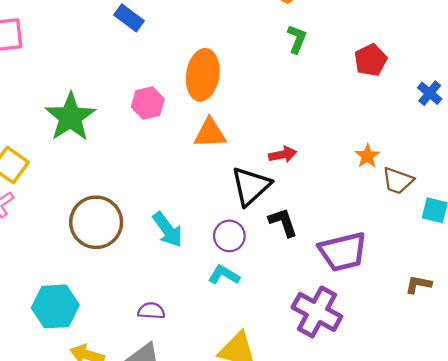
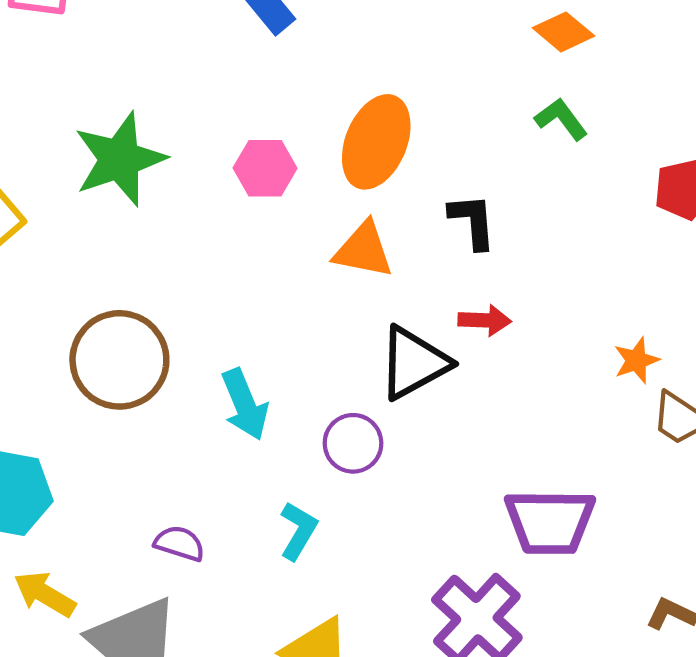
green L-shape: (297, 39) -> (561, 119), turned -72
black L-shape: (283, 222) -> (473, 221), moved
cyan L-shape: (224, 275) -> (298, 531), moved, turned 76

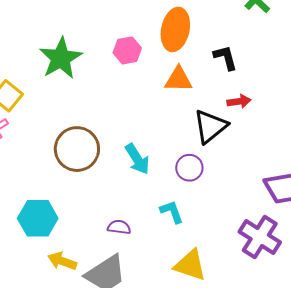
cyan L-shape: (298, 531) -> (172, 212), turned -40

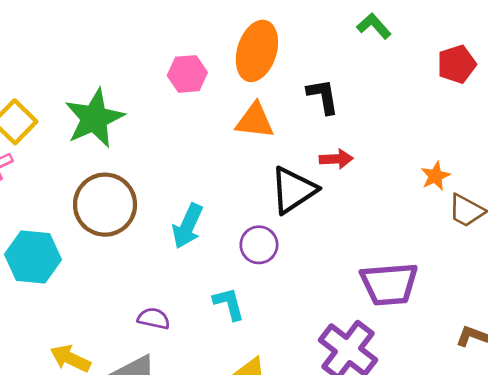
green star: (61, 58) -> (94, 118), moved
cyan arrow: (137, 159) -> (188, 226), turned 52
cyan hexagon: (38, 218) -> (33, 257), moved

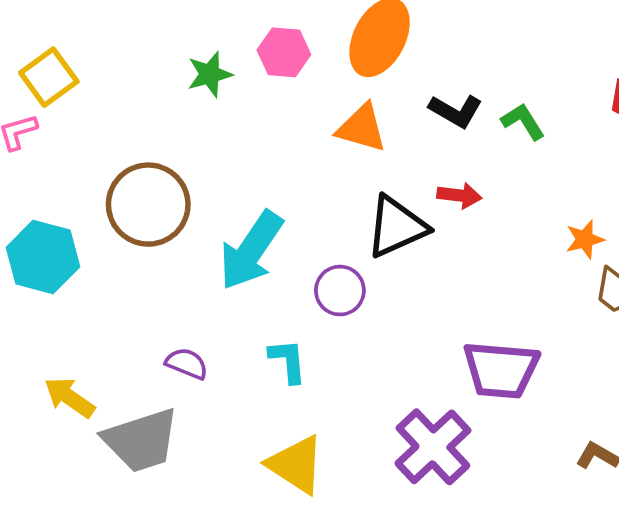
green L-shape: (374, 26) -> (523, 122), moved
black L-shape: (323, 96) -> (456, 111), turned 120
green star: (94, 118) -> (210, 74), moved, size x0.6
cyan arrow: (188, 226) -> (251, 250), size x1.4

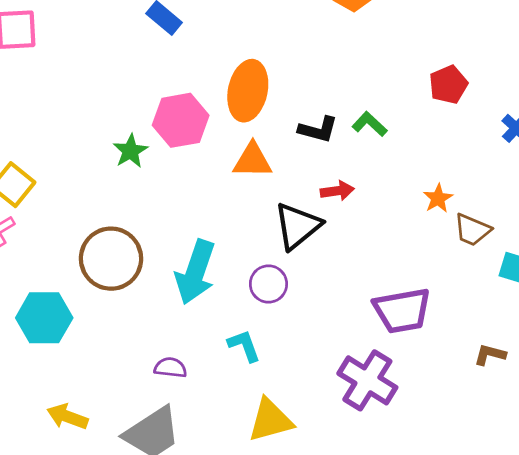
pink hexagon: (284, 52) -> (181, 120), size x1.4
yellow arrow: (70, 397) -> (67, 417), moved
yellow triangle: (296, 465) -> (270, 420), turned -33

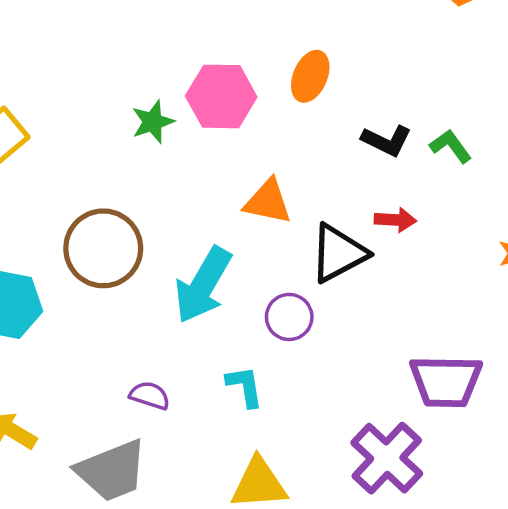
orange ellipse: (248, 91) -> (310, 76), size x0.7
orange triangle: (252, 160) -> (268, 202), moved

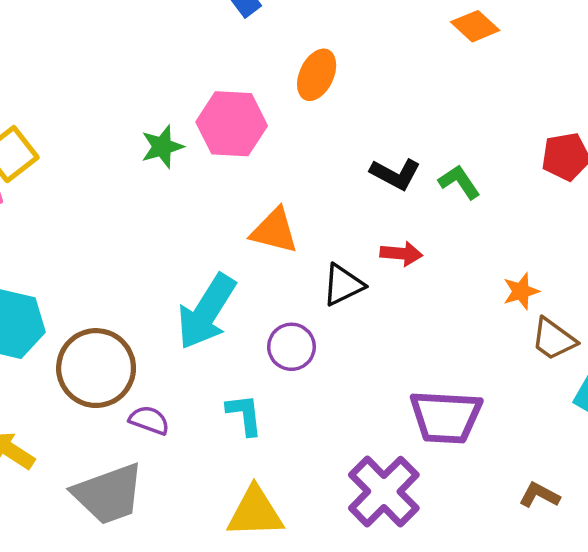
orange ellipse: (310, 76) -> (317, 75), moved
brown circle: (103, 248) -> (96, 368), moved
black triangle: (338, 253) -> (343, 285), size x0.7

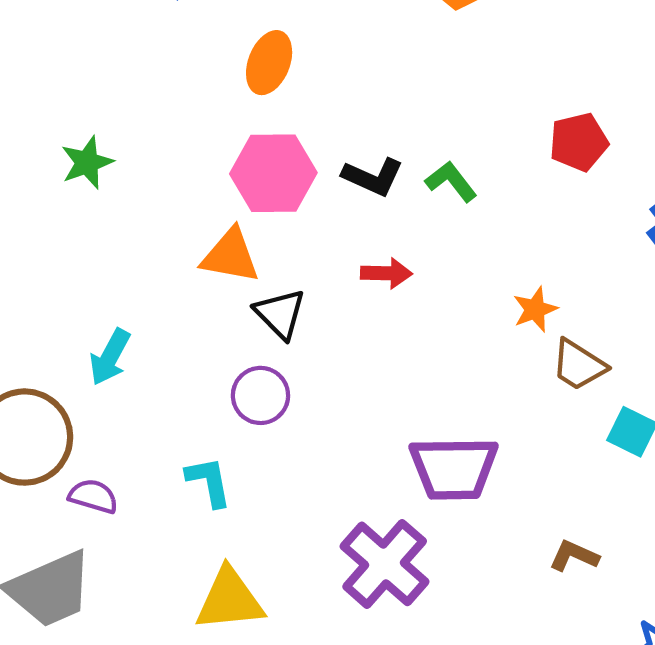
pink hexagon: (232, 124) -> (273, 173), moved
black triangle: (343, 285) -> (280, 314), moved, turned -45
cyan arrow: (206, 312) -> (110, 357), moved, size x0.6

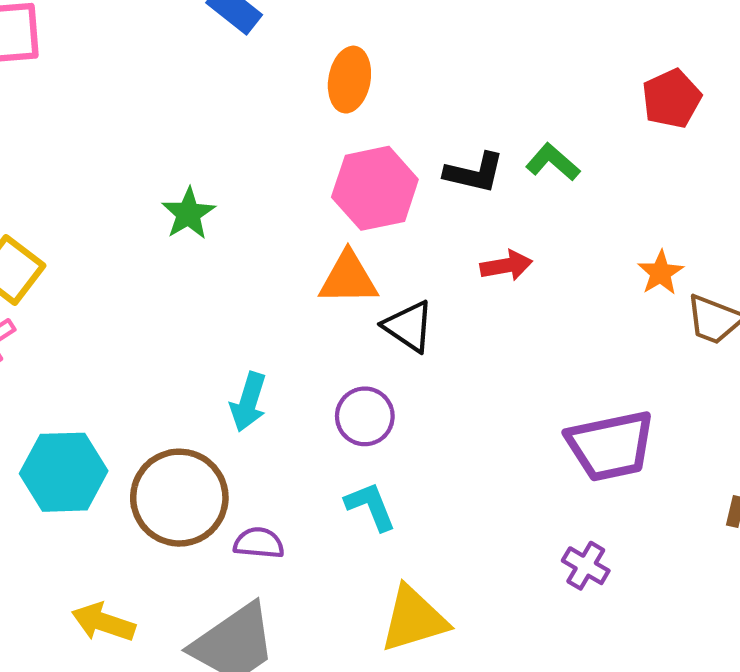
purple circle: (260, 395) -> (365, 416), moved
purple cross: (385, 564) -> (586, 566), moved, size x0.5

